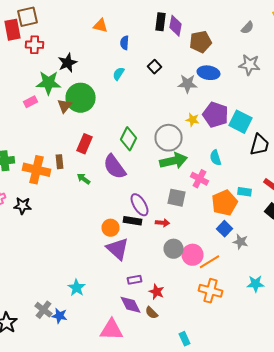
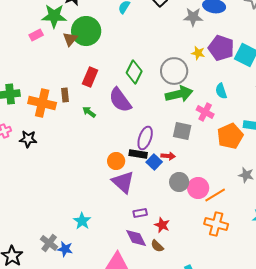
purple ellipse: (140, 205) -> (145, 138), turned 50
blue square: (224, 229) -> (154, 162), moved

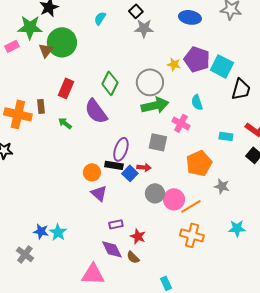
gray star: (193, 17) -> (144, 28), moved
orange pentagon: (230, 136) -> (199, 163), moved
purple triangle: (123, 182) -> (99, 193), size x0.7
blue star: (65, 249) -> (41, 231), moved

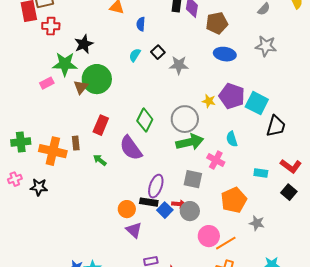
black square: (136, 11) -> (158, 52), moved
gray circle: (155, 193) -> (190, 211), moved

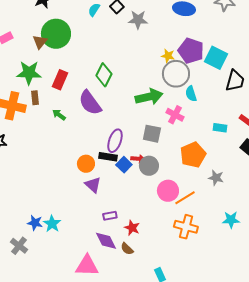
green star: (65, 64) -> (29, 73), moved
gray circle: (185, 119) -> (176, 74), moved

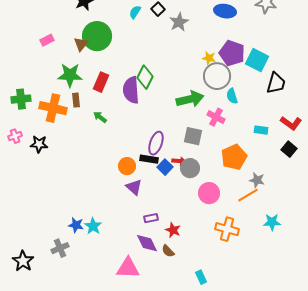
gray star: (138, 20) -> (179, 22), turned -30
purple semicircle: (90, 103) -> (131, 90), moved, turned 32
orange line: (185, 198) -> (248, 195), moved
gray cross: (19, 246) -> (60, 248), turned 30

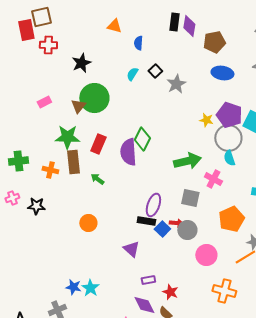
gray circle: (217, 76) -> (228, 138), moved
brown rectangle: (76, 100) -> (73, 162), size x1.6
orange cross: (53, 108) -> (50, 170), size x0.6
orange circle: (127, 166) -> (88, 223), moved

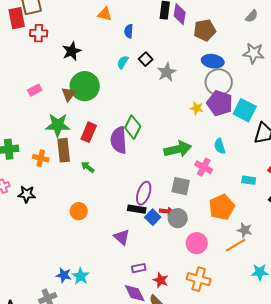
gray circle: (228, 138) -> (219, 82), moved
orange cross: (224, 291) -> (199, 279), moved

